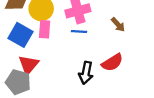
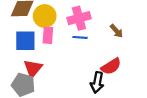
blue square: (20, 35) -> (25, 41), turned -30
black arrow: (86, 73) -> (97, 82), moved

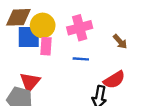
blue line: (80, 37) -> (81, 59), moved
blue square: (25, 41) -> (29, 37), moved

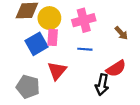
blue square: (29, 37) -> (37, 44), moved, turned -30
red triangle: (30, 82) -> (57, 71), moved

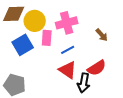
pink rectangle: (53, 37) -> (47, 38), moved
blue line: (85, 49) -> (68, 50), turned -32
red triangle: (57, 71) -> (68, 70), moved, turned -36

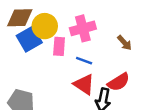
blue square: (23, 45) -> (29, 39), moved
blue line: (68, 50) -> (84, 61), turned 48

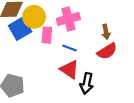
brown arrow: (124, 43) -> (106, 32), turned 32
red semicircle: (119, 82) -> (107, 51), moved

